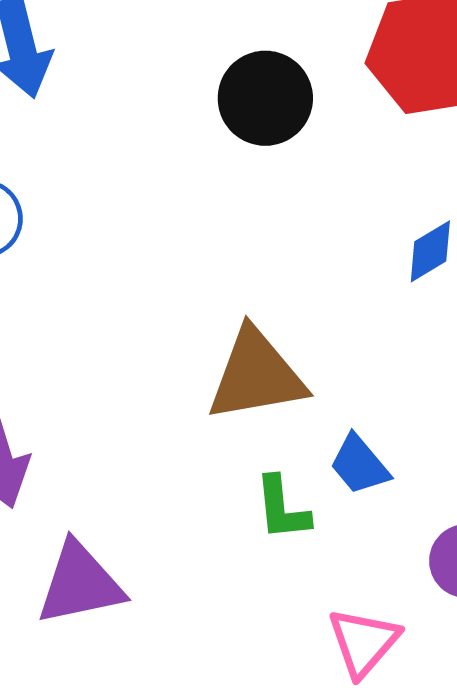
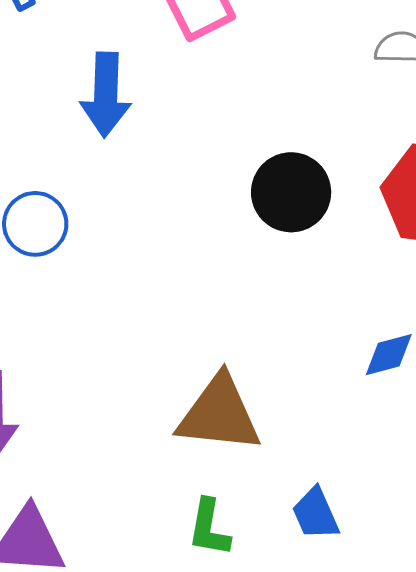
blue trapezoid: (359, 465) -> (316, 514), moved

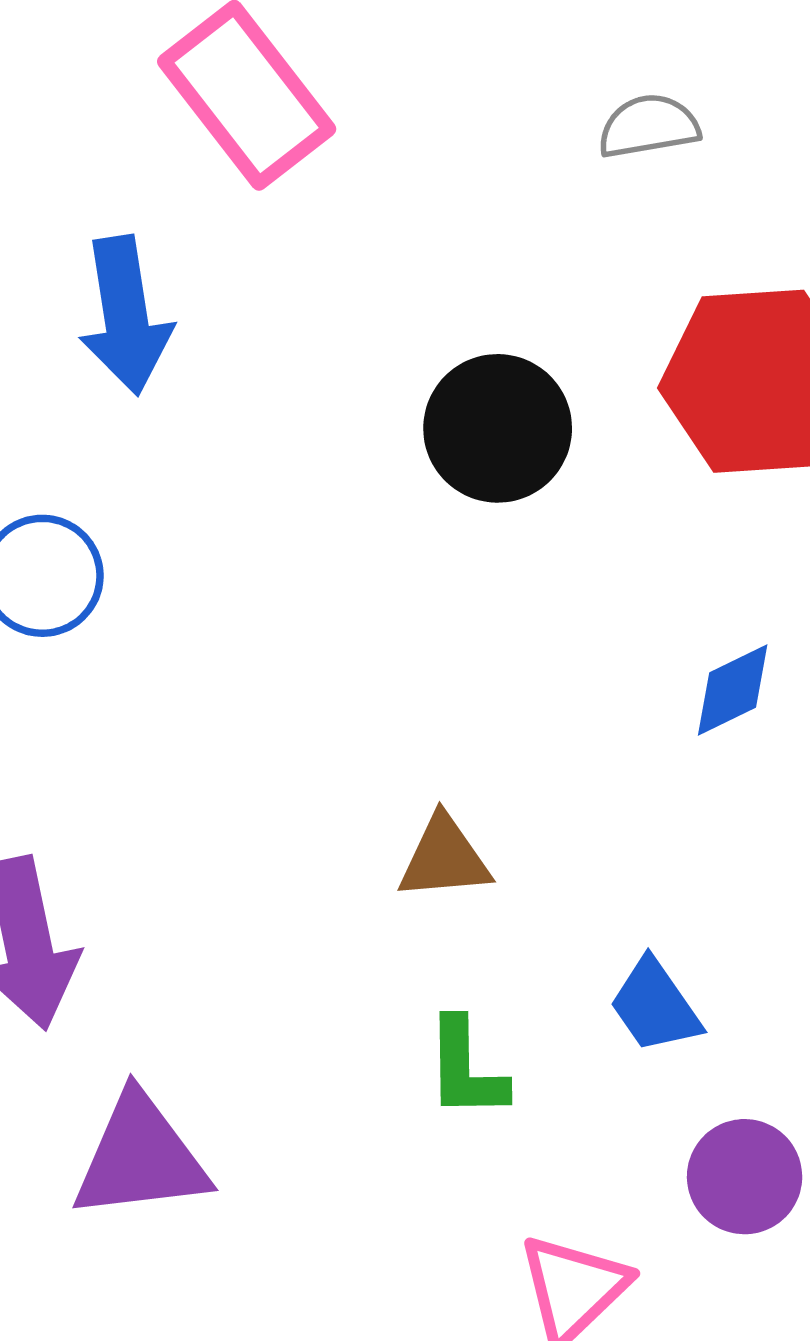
brown triangle: (219, 414) -> (444, 858), size x0.6

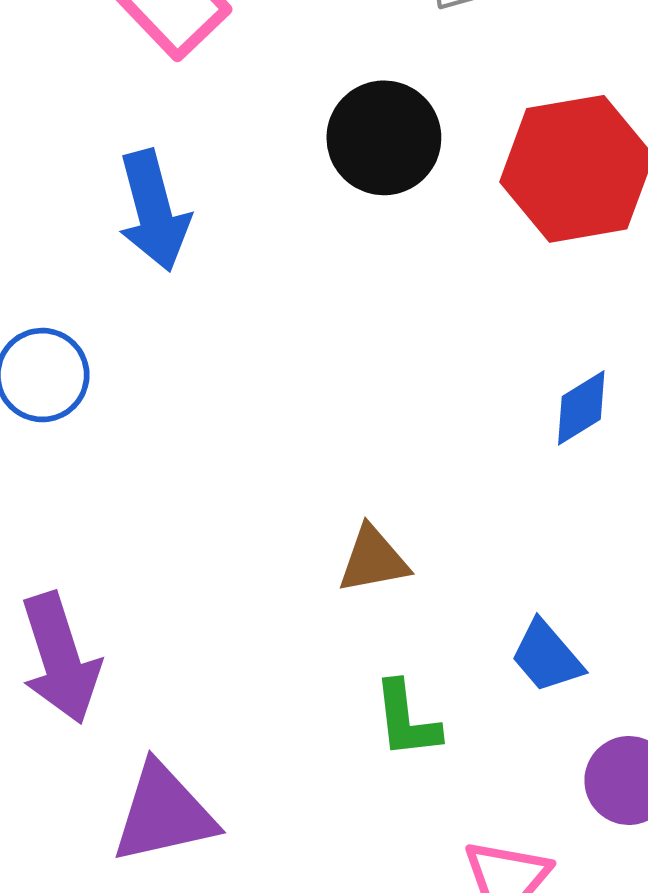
blue arrow: (125, 315) -> (154, 211), moved
black circle: (498, 428) -> (384, 138), moved

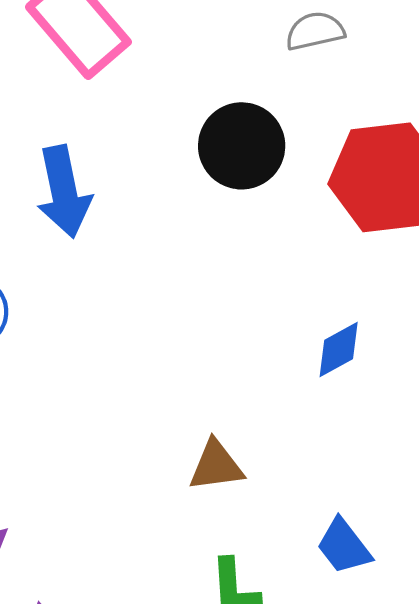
blue diamond: (581, 408) -> (339, 350), moved

